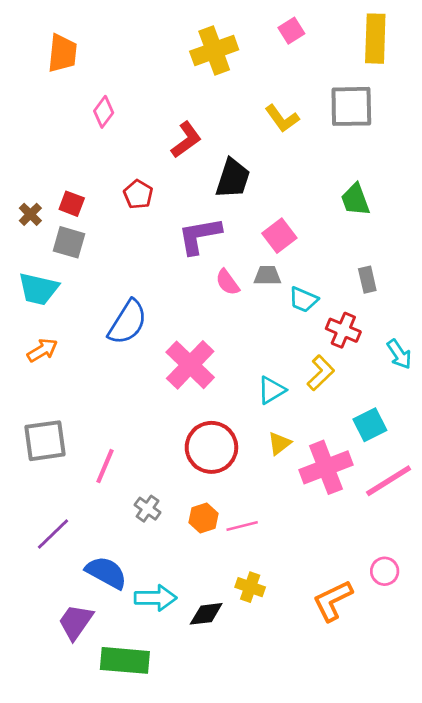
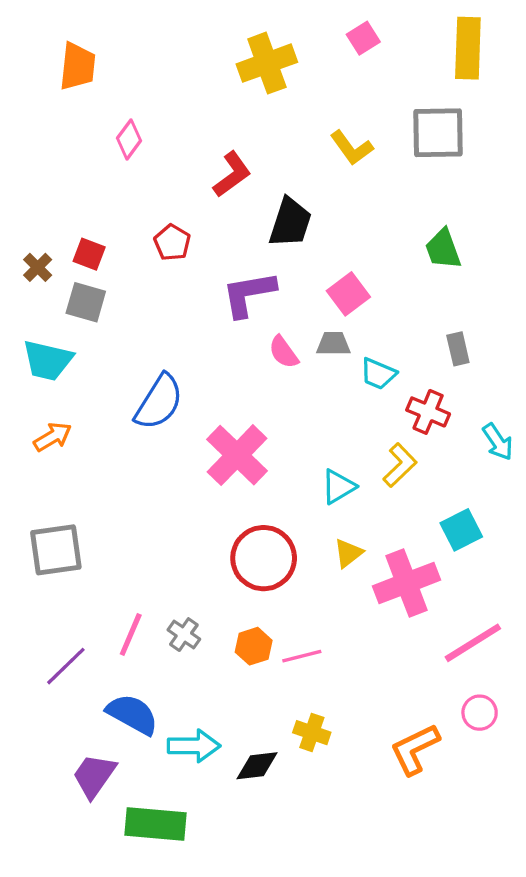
pink line: (105, 466) -> (131, 635), moved
pink line: (389, 481) -> (473, 643), moved

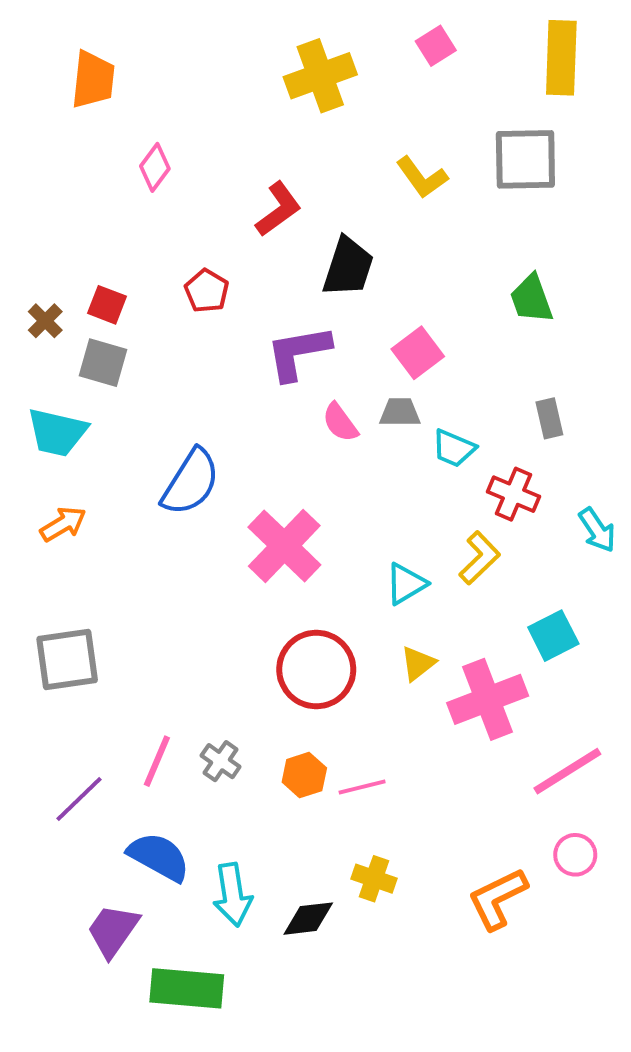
cyan arrow: (194, 746) -> (233, 895), turned 81

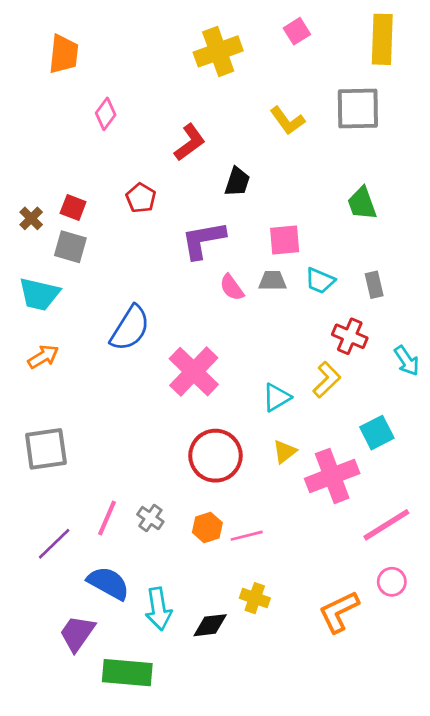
black trapezoid: (348, 267) -> (237, 182), size x0.7
pink square: (418, 353) -> (285, 240), turned 32
cyan trapezoid: (454, 448) -> (320, 281), moved

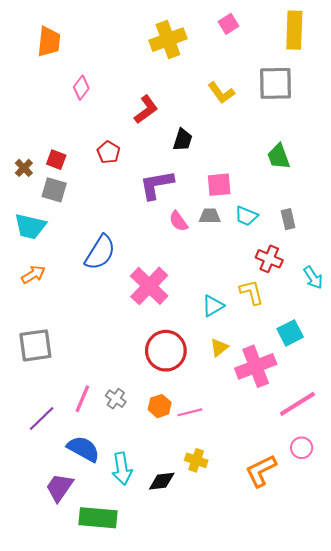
yellow L-shape: (327, 380) -> (251, 292), turned -60

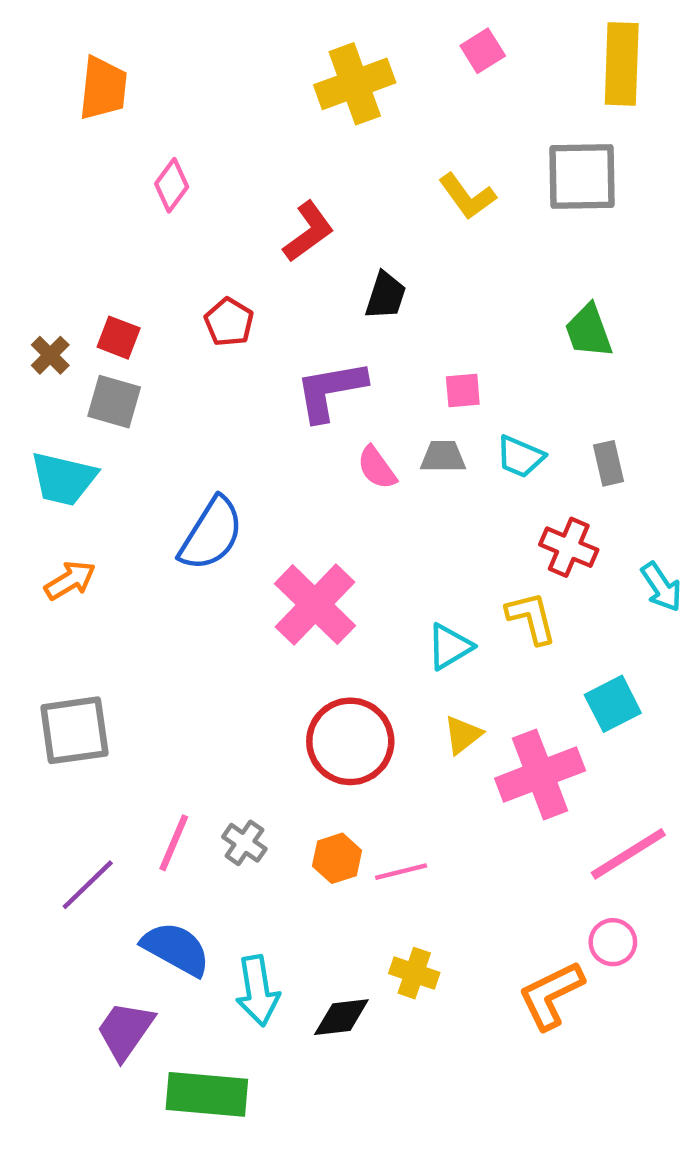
pink square: (219, 185) -> (463, 391), size x0.7
pink circle: (302, 448) -> (613, 942), moved

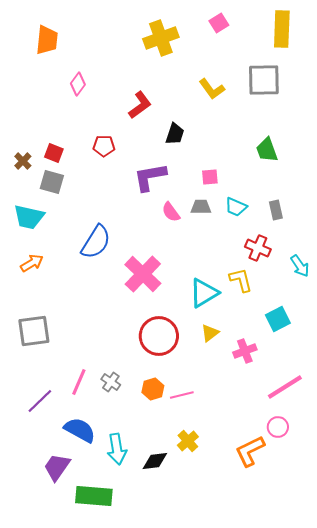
red pentagon: (229, 322) -> (104, 146), turned -30
cyan triangle: (450, 646) -> (204, 293), size x1.4
pink cross: (540, 774) -> (245, 351), size x0.6
yellow cross: (414, 973) -> (188, 441), turned 30

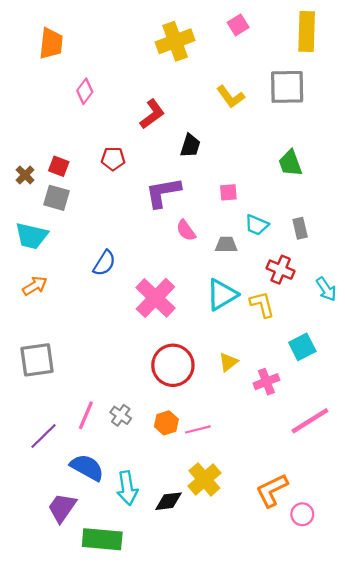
gray trapezoid: (201, 207) -> (226, 245), moved
blue semicircle: (96, 242) -> (104, 263), size x0.7
cyan triangle: (204, 293) -> (222, 295), moved
pink circle: (278, 427) -> (302, 514), moved
yellow cross: (188, 441) -> (204, 479), size x1.4

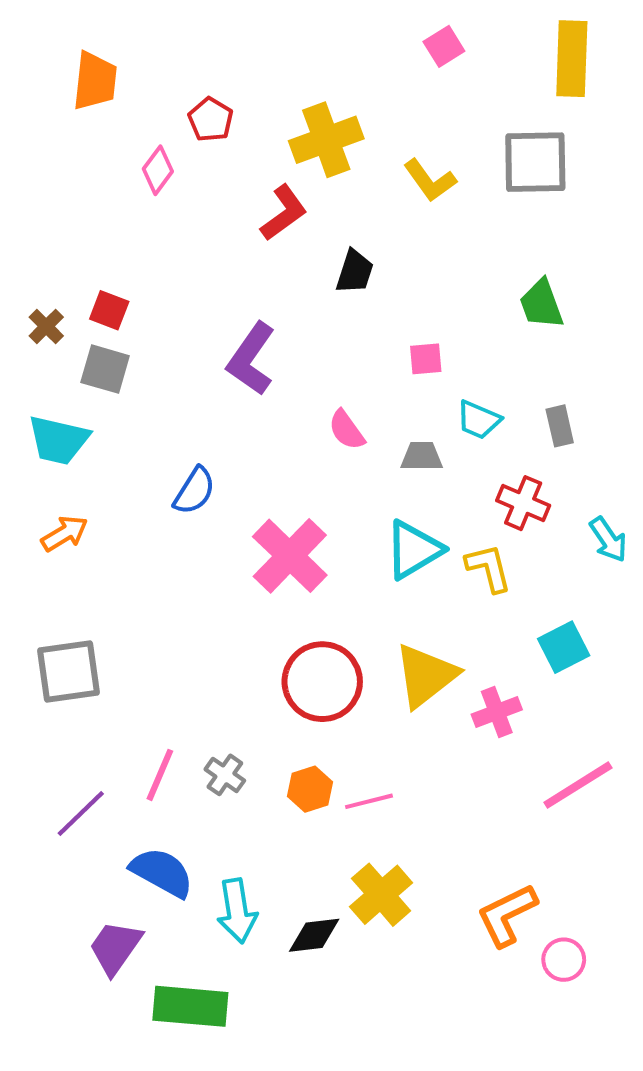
yellow cross: (175, 41) -> (326, 140), moved
red pentagon: (113, 159) -> (211, 119), moved, turned 30
purple L-shape: (163, 192) -> (251, 359), moved, turned -45
yellow triangle: (228, 362) -> (426, 676), size x1.8

